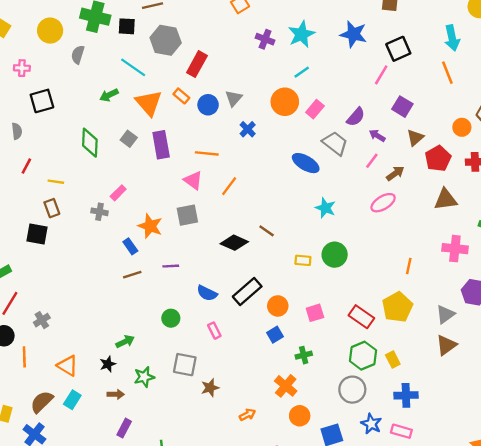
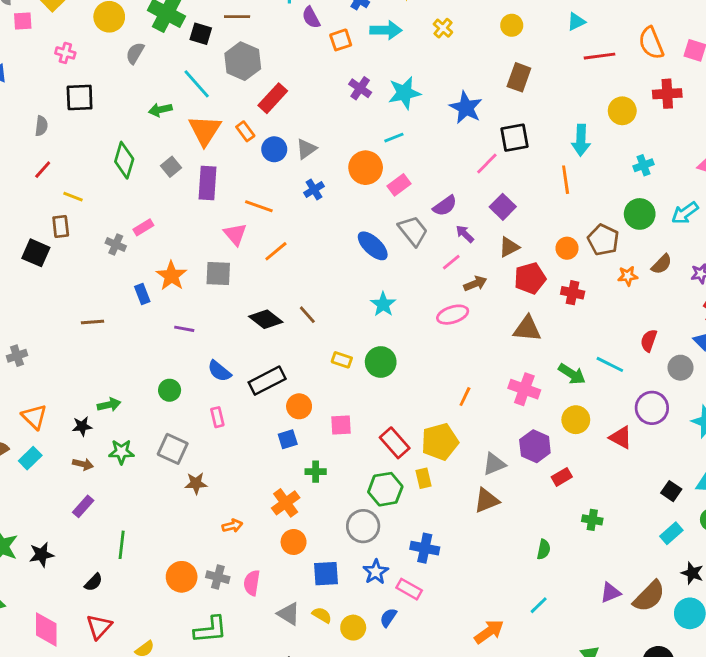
brown line: (132, 275) -> (92, 322), moved
yellow rectangle: (393, 360) -> (423, 478), moved

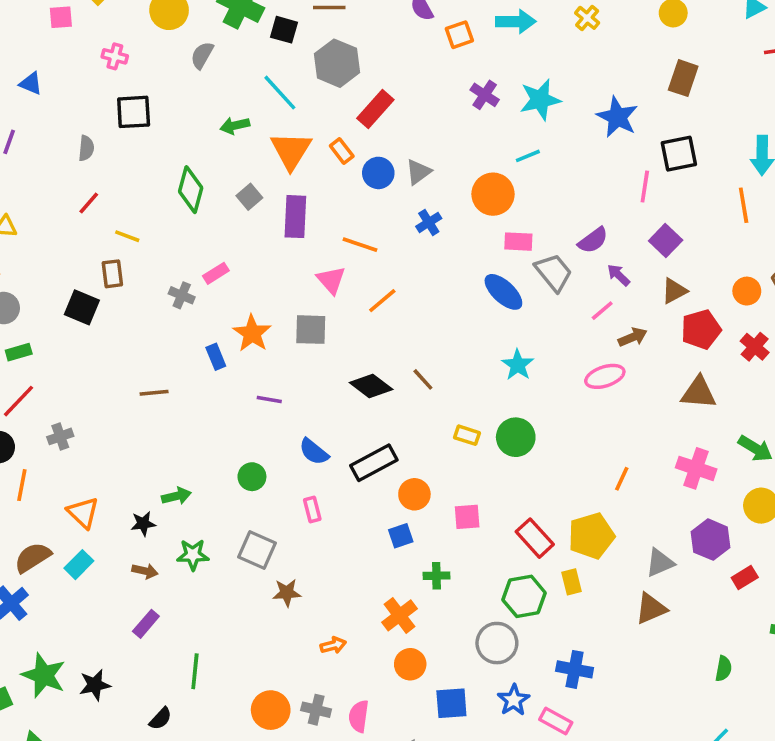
pink line: (487, 163) -> (645, 187), turned -35
pink rectangle: (399, 185) -> (518, 242), moved, turned 40
red cross: (573, 293) -> (755, 347), turned 30

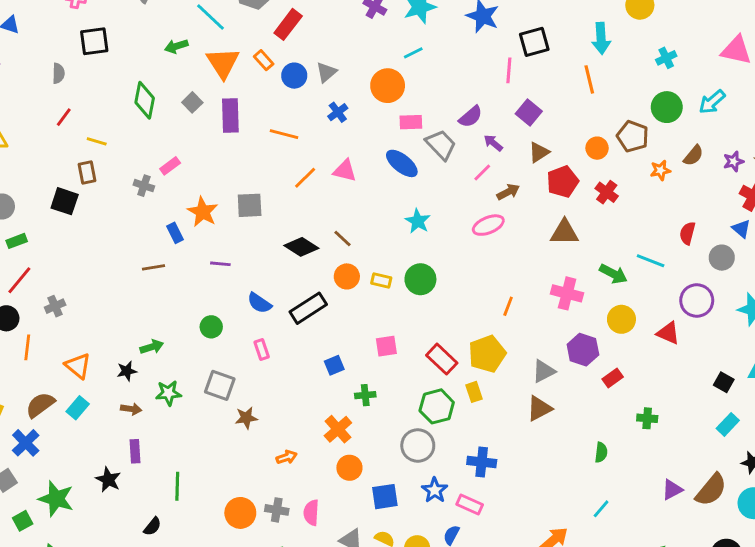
pink triangle: (331, 280) -> (345, 171), moved, turned -30
brown line: (154, 393) -> (154, 267), moved
orange circle: (414, 494) -> (347, 276), moved
purple rectangle: (146, 624) -> (135, 451), turned -40
black star: (95, 685) -> (108, 480), moved, turned -30

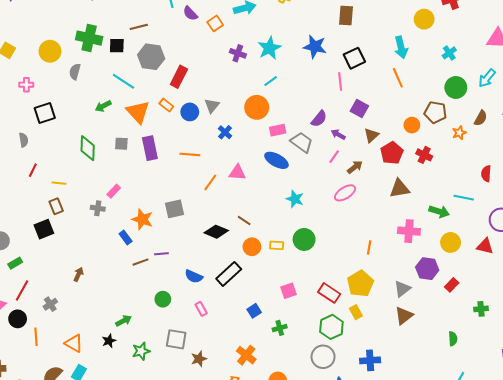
gray square: (192, 102) -> (121, 144), turned -32
black square: (65, 201) -> (44, 229), turned -30
brown line: (154, 267) -> (140, 262), moved
brown arrow: (131, 409) -> (78, 274), moved, turned -64
orange cross: (338, 429) -> (246, 355), moved

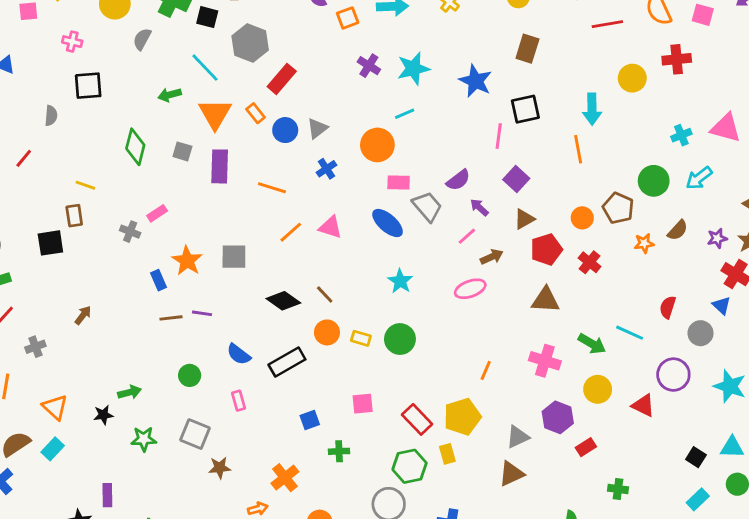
cyan cross: (449, 53) -> (681, 135), moved
red line: (33, 170) -> (24, 158), moved

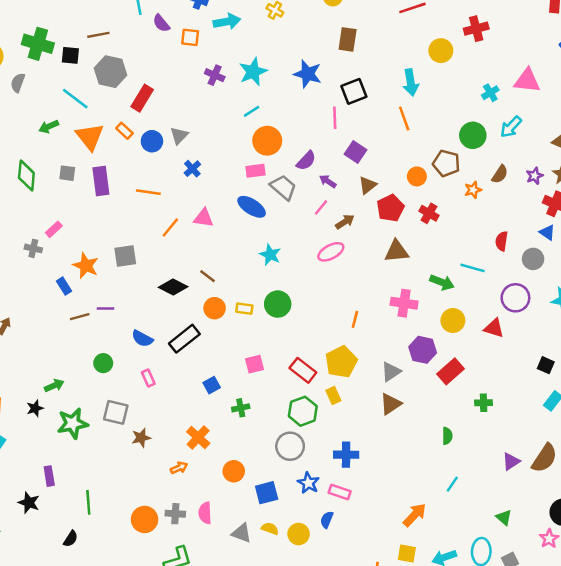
orange square: (348, 18) -> (190, 37), turned 36
orange circle: (377, 145) -> (267, 141), moved
green star: (144, 439) -> (73, 423), size x1.4
red rectangle: (586, 447) -> (450, 371), size x1.5

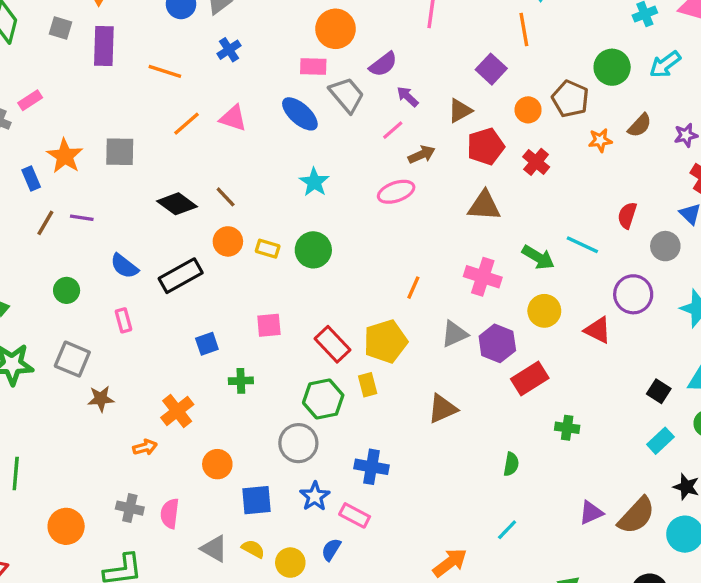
purple square: (356, 152) -> (491, 69), moved
brown line: (80, 317) -> (45, 223), turned -54
gray triangle: (391, 372) -> (454, 334), moved
orange circle: (145, 519) -> (66, 526), moved

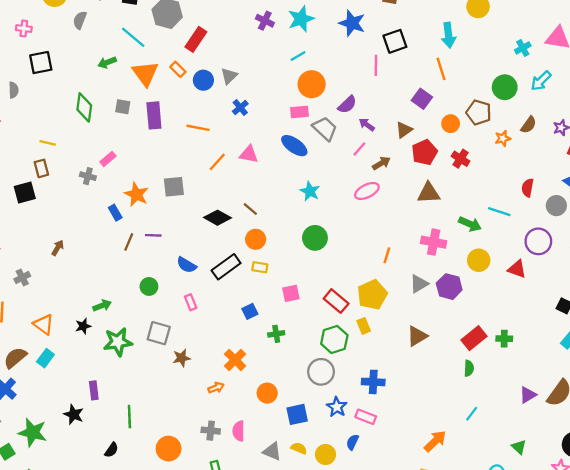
yellow rectangle: (268, 249) -> (260, 267), moved
red rectangle: (530, 378) -> (474, 338), moved

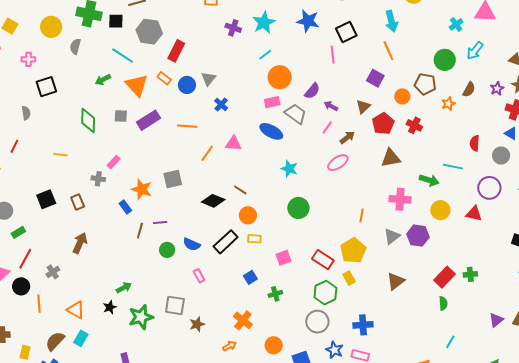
purple rectangle: (154, 115) -> (148, 120), turned 70
brown rectangle: (41, 168) -> (78, 202), moved
brown arrow: (58, 248) -> (80, 243), size x1.5
green circle: (149, 286) -> (167, 250), moved

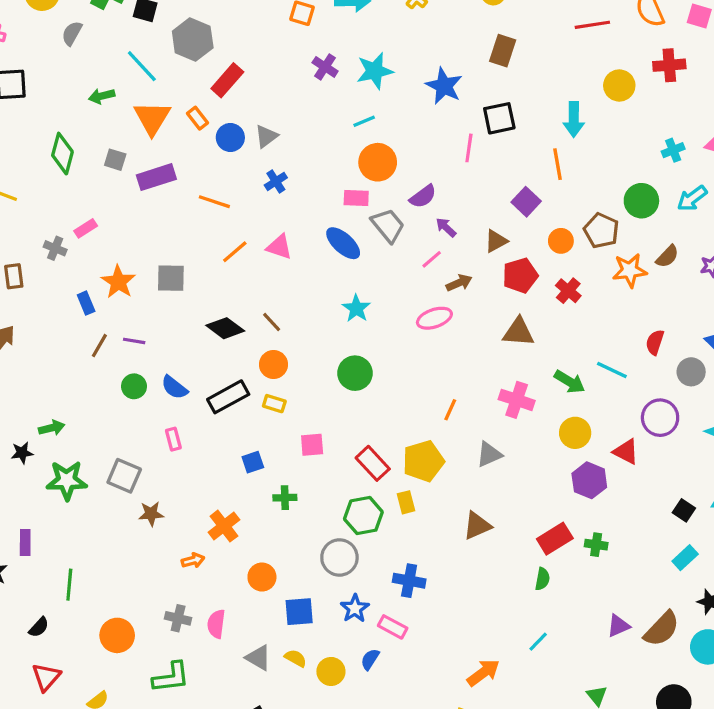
orange star: (448, 104) -> (630, 270), size x1.5
purple hexagon: (418, 236) -> (589, 480), moved

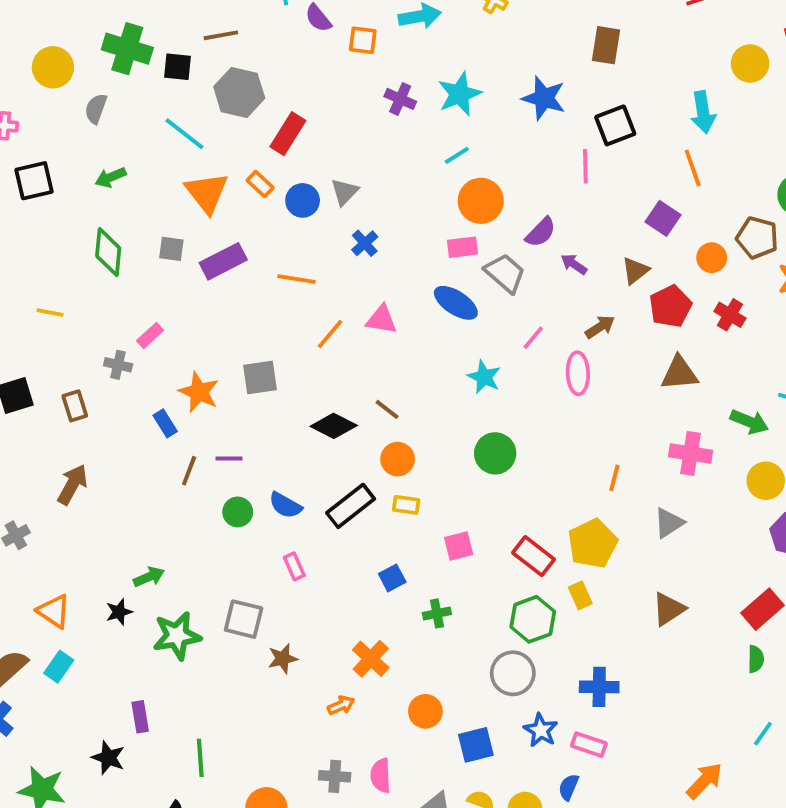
green arrow: (102, 96) -> (111, 177), moved
pink line: (432, 259) -> (533, 338), moved
pink ellipse: (434, 318) -> (578, 373), turned -64

